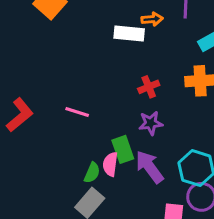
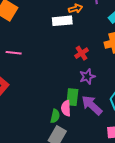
pink line: (77, 112) -> (14, 53), moved
green rectangle: (123, 149) -> (72, 97), turned 36

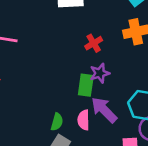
green rectangle: (72, 97) -> (86, 85), moved
pink semicircle: (66, 108) -> (84, 120), moved

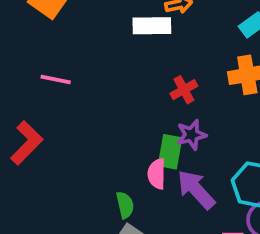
pink semicircle: (84, 120) -> (157, 174), moved
green semicircle: (57, 122) -> (125, 205), turned -30

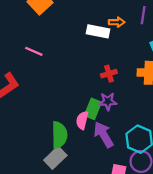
green semicircle: (125, 205) -> (59, 135), size x1.6

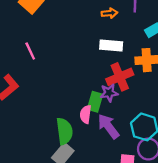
white rectangle: (98, 31) -> (111, 46), moved
pink line: (34, 51) -> (30, 51), turned 48
red cross: (109, 74) -> (120, 77), moved, size x1.6

